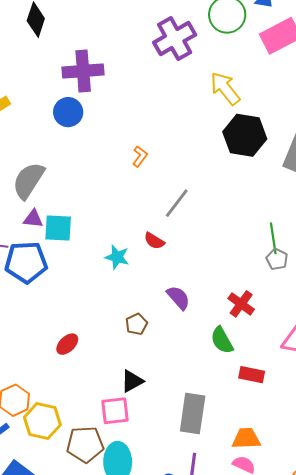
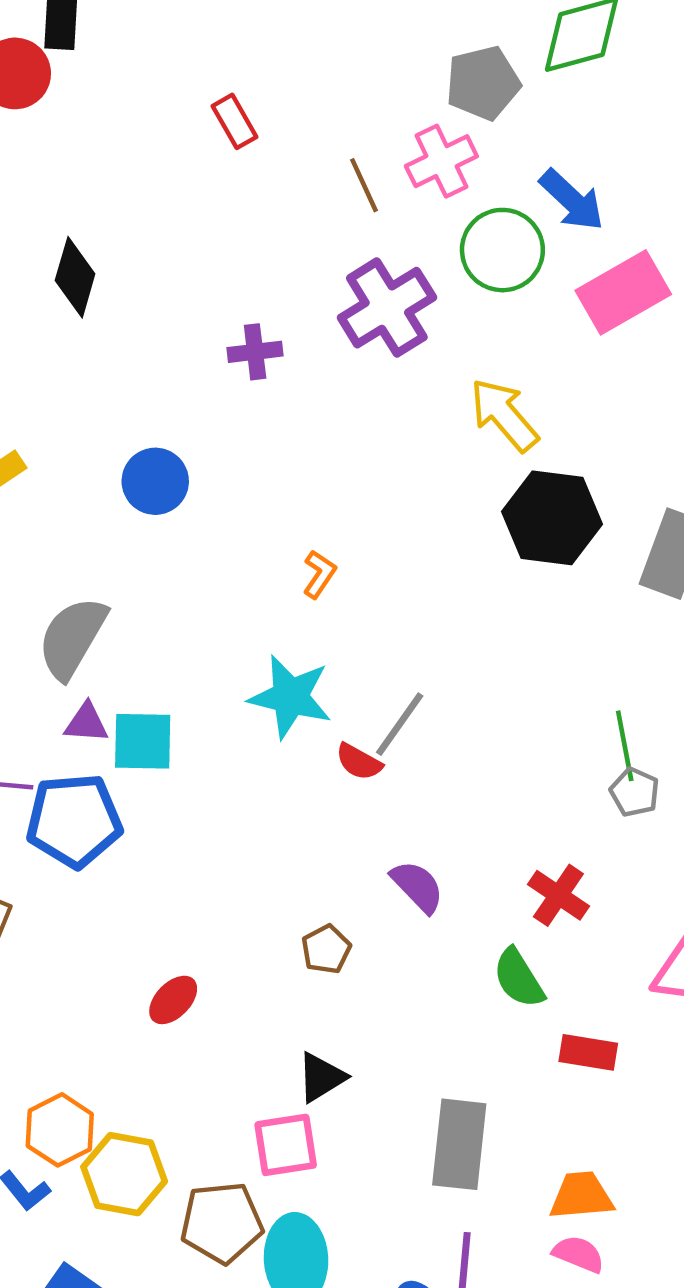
purple cross: (83, 71) -> (255, 352), moved, size x0.6
gray line: (177, 203) -> (400, 724), moved
cyan star: (117, 257) -> (290, 697), moved, size x1.5

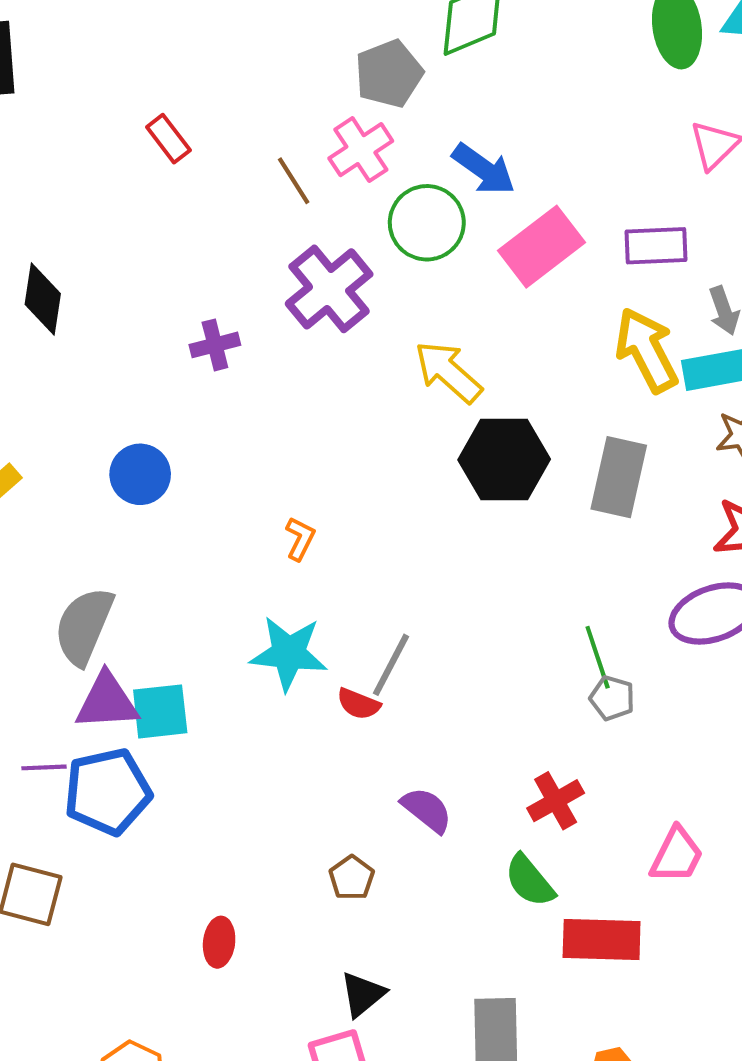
purple triangle: (86, 723) -> (107, 702), size x1.6
red cross: (558, 895) -> (556, 801), turned 34
red ellipse: (173, 1000) -> (219, 942), turned -30
red rectangle: (588, 1052) -> (602, 939), size x1.5

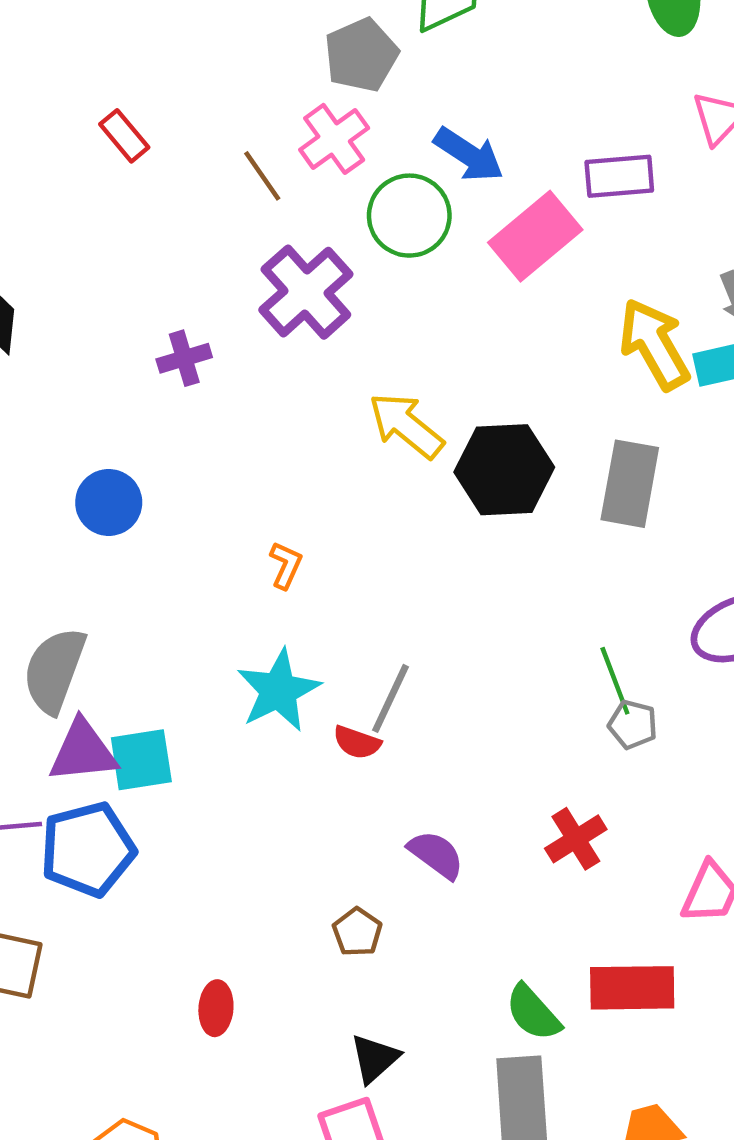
purple rectangle: (656, 246) -> (619, 176), moved
yellow arrow: (448, 372) -> (406, 425), moved
cyan star: (289, 653) -> (279, 691), turned -30
green semicircle: (530, 881) -> (533, 1013), moved

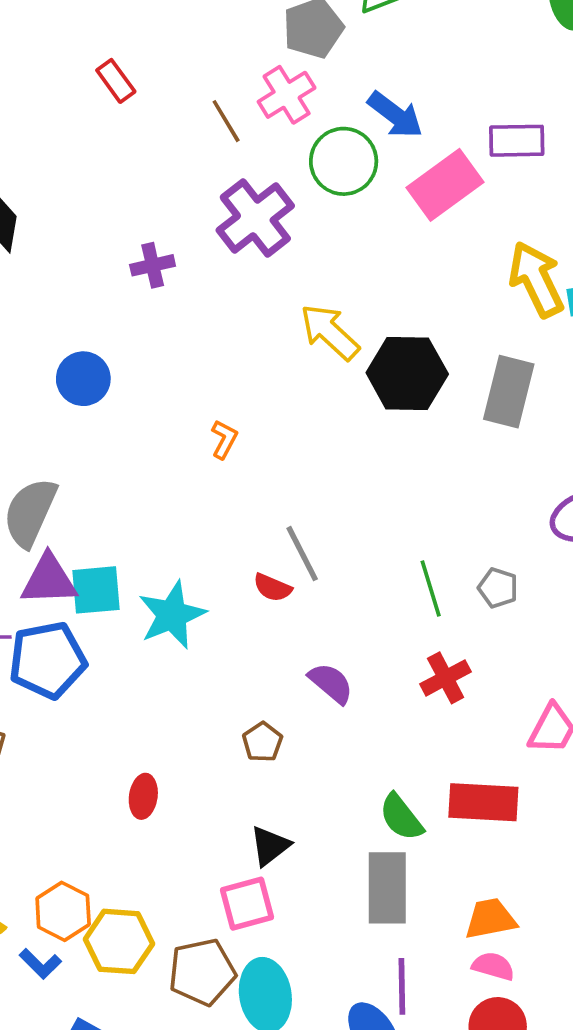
green line: (615, 681) -> (431, 588), moved
cyan star: (279, 691) -> (172, 615), moved
gray line: (390, 698) -> (302, 554), turned -56

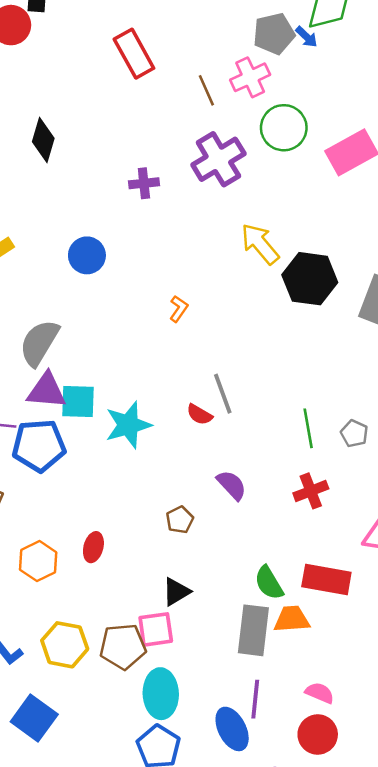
red rectangle: (116, 81) -> (134, 54), size x1.6
blue arrow: (395, 115) -> (307, 37), moved, size x0.6
orange hexagon: (63, 911) -> (38, 561), moved
orange trapezoid: (490, 919) -> (292, 619), moved
brown pentagon: (202, 972) -> (123, 646), moved

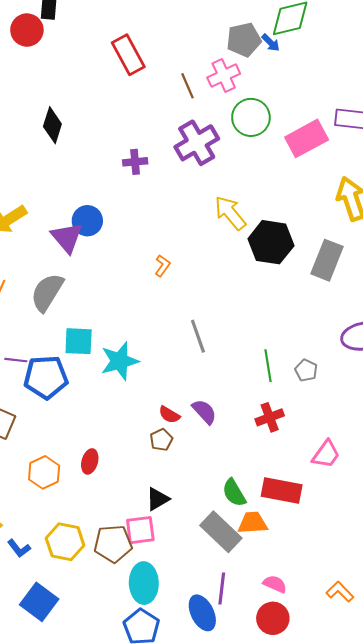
purple triangle: (47, 391) -> (67, 238), moved, turned 44
red semicircle: (199, 415) -> (169, 415), moved
gray rectangle: (253, 630) -> (221, 532), turned -54

